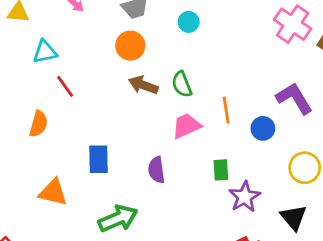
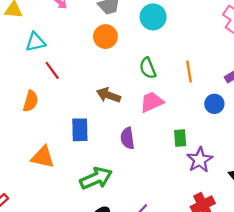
cyan circle: (189, 22) -> (153, 17), size x1.5
brown arrow: (143, 85) -> (108, 95), moved
orange line: (226, 110) -> (189, 71), moved

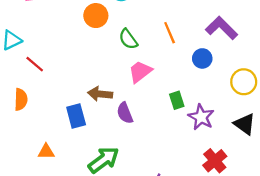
orange circle: (105, 37) -> (96, 16), moved
brown arrow: (108, 95) -> (100, 94), moved
orange triangle: (43, 157) -> (46, 152), size x0.7

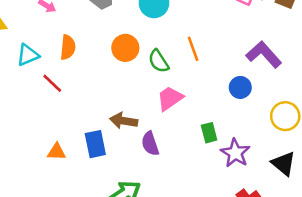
orange circle: (96, 16) -> (125, 48), moved
orange line: (170, 33) -> (193, 49), moved
orange semicircle: (21, 99) -> (68, 47), moved
orange triangle: (46, 152) -> (57, 152), moved

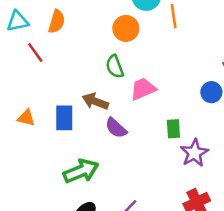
orange circle: (125, 48) -> (126, 28), moved
orange line: (193, 49) -> (174, 16), moved
green semicircle: (159, 61) -> (115, 67), moved
purple semicircle: (150, 144) -> (116, 128), turned -40

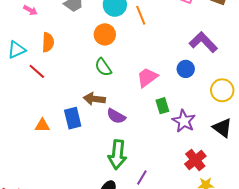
pink trapezoid: (143, 89) -> (147, 77), moved
green arrow: (81, 171) -> (117, 155), moved, turned 132

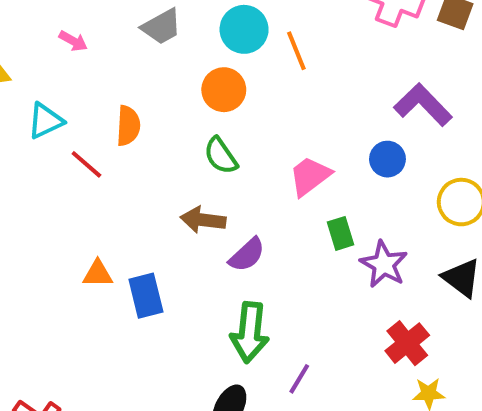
orange semicircle: (48, 42) -> (128, 126), moved
purple semicircle: (116, 116) -> (247, 255), turned -72
blue rectangle: (73, 118) -> (146, 296), moved

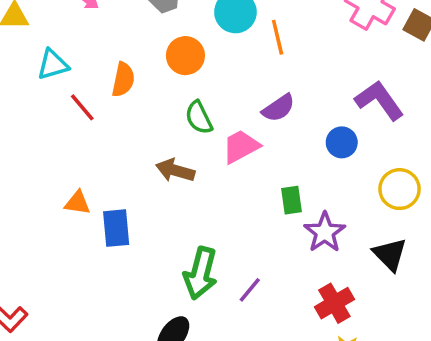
orange circle: (224, 90) -> (185, 56), moved
pink trapezoid: (310, 176) -> (241, 146), moved
purple semicircle: (247, 255) -> (278, 108), moved
purple line: (299, 379) -> (250, 290), moved

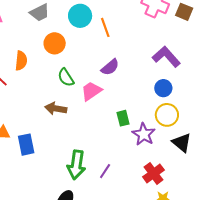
blue circle: (342, 142) -> (163, 88), moved
yellow circle: (400, 189) -> (167, 115), moved

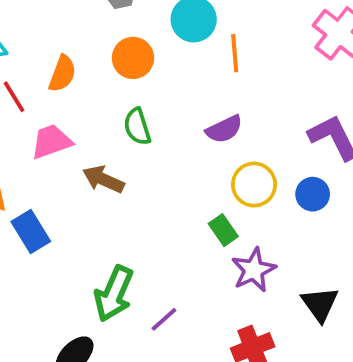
pink trapezoid: (91, 91) -> (51, 142), moved
yellow circle: (167, 115) -> (254, 185), moved
green rectangle: (123, 118) -> (223, 230), turned -35
blue rectangle: (26, 145) -> (31, 232), turned -35

